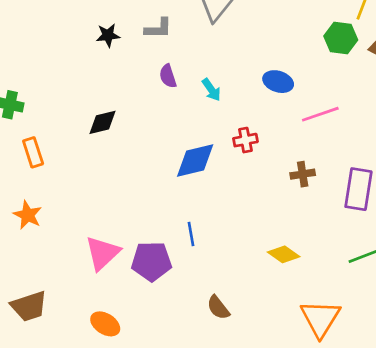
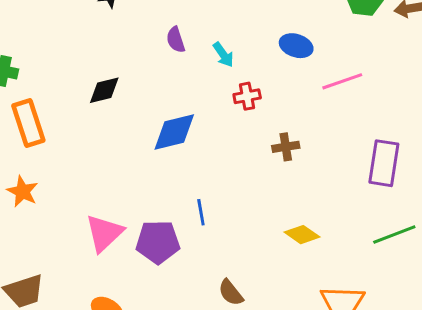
red cross: (245, 140) -> (247, 96), moved
orange rectangle: (33, 152) -> (28, 123), size x1.4
blue diamond: (195, 161) -> (174, 132), moved
brown cross: (303, 174) -> (286, 147), moved

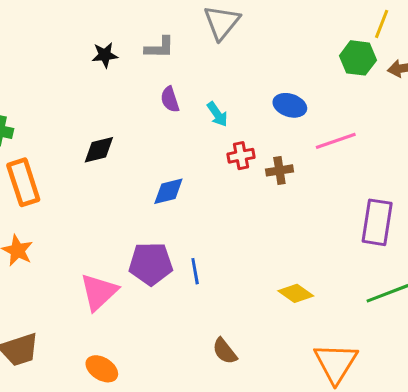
blue diamond: (174, 132) -> (168, 191), size x0.7
brown cross: (286, 147) -> (279, 170), moved
purple pentagon: (158, 242) -> (151, 264), moved

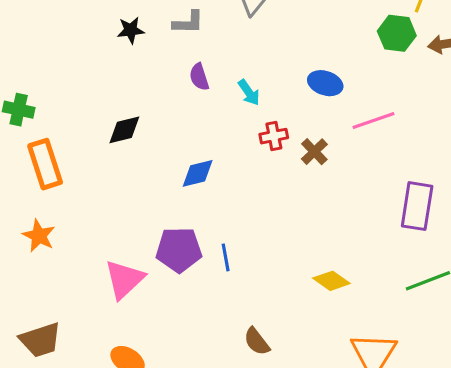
brown cross: (279, 170) -> (314, 152), turned -35

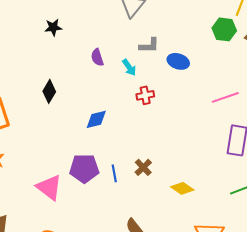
gray L-shape: (188, 22) -> (149, 45), moved
pink line: (373, 120) -> (225, 97), moved
black diamond: (124, 130) -> (49, 91), turned -45
brown cross: (314, 152) -> (143, 167), moved
pink triangle: (124, 279) -> (49, 187), turned -40

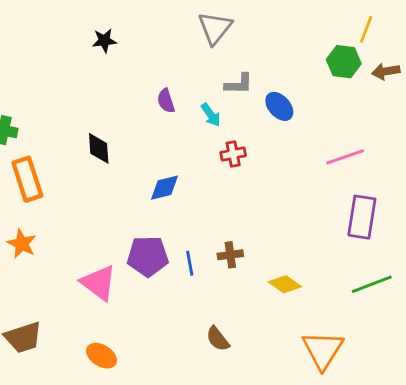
black star: (53, 27) -> (104, 41), moved
blue ellipse: (178, 61) -> (279, 106), turned 30
black diamond: (49, 91) -> (99, 148), turned -35
brown cross: (143, 167) -> (230, 255), turned 36

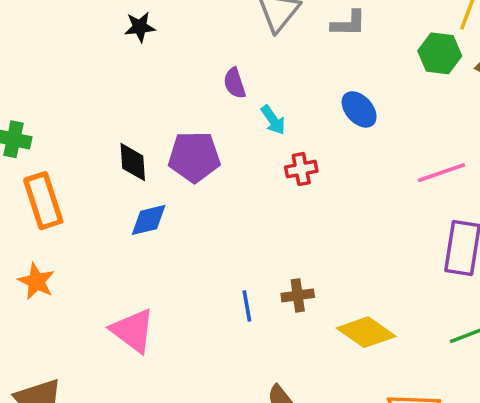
gray L-shape: (239, 84) -> (349, 24), moved
purple semicircle: (166, 101) -> (235, 83), moved
blue diamond: (165, 188) -> (149, 220), moved
purple pentagon: (148, 256) -> (194, 157), moved
yellow diamond: (285, 284) -> (366, 332), size x1.4

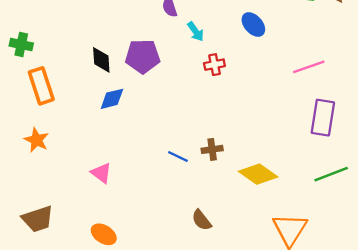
blue line: (247, 306) -> (178, 157), turned -54
pink triangle: (133, 330) -> (101, 173), size x0.7

